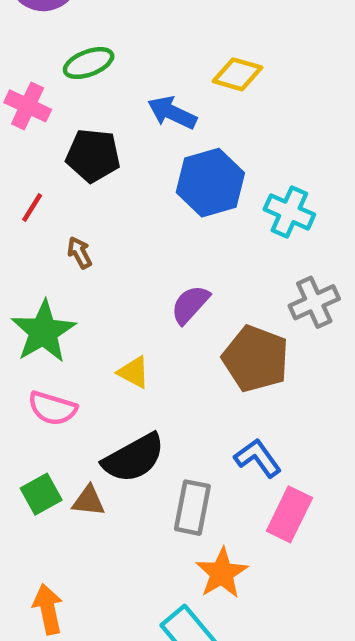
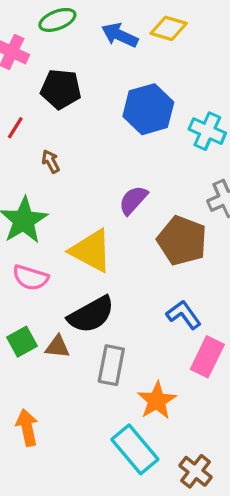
blue arrow: (172, 113) -> (120, 35), moved
yellow triangle: (134, 372) -> (91, 251), size x1.8
gray rectangle: (192, 508) -> (111, 365), moved

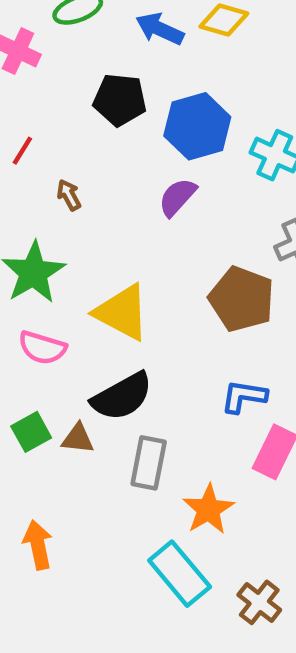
black pentagon: (61, 89) -> (120, 100), moved
purple semicircle: (133, 200) -> (177, 197), moved
blue L-shape: (184, 315) -> (244, 396), turned -45

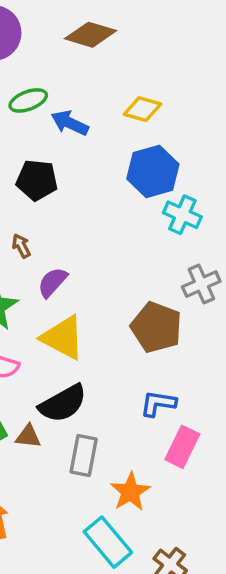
blue arrow: (160, 29) -> (70, 123), moved
black pentagon: (120, 100) -> (37, 180), moved
blue hexagon: (197, 126) -> (153, 171), moved
purple semicircle: (177, 197) -> (52, 282), moved

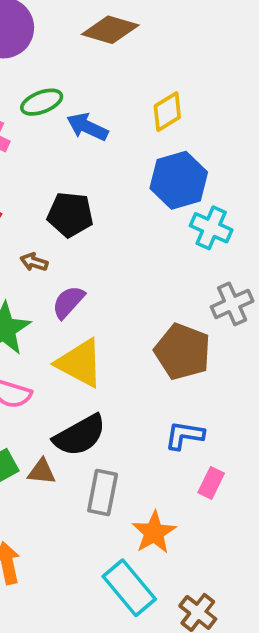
yellow diamond: (142, 109) -> (167, 112), turned -48
black pentagon: (37, 180) -> (70, 214), moved
brown arrow: (21, 246) -> (34, 262), turned -45
pink rectangle: (182, 447) -> (211, 483), size x0.7

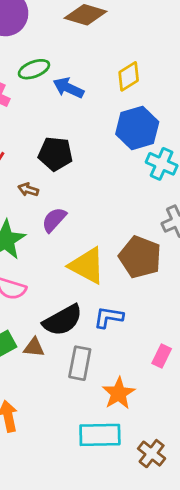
yellow triangle: (80, 363) -> (87, 266), moved
blue L-shape: (184, 435) -> (109, 317), moved
cyan rectangle: (129, 588) -> (100, 435), turned -51

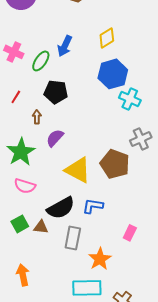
green ellipse: (34, 69) -> (41, 61), moved, turned -35
blue arrow: (68, 88) -> (65, 46), turned -90
brown arrow: (28, 190) -> (37, 117), turned 72

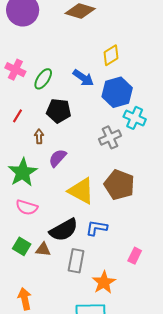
blue arrow: (65, 46) -> (83, 78), moved, turned -80
gray cross: (141, 139) -> (110, 137), moved
green square: (20, 224) -> (22, 246), turned -30

